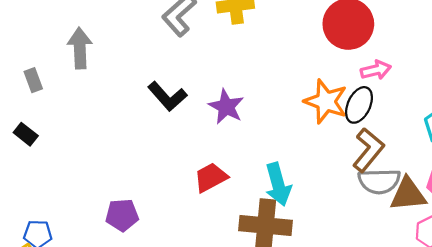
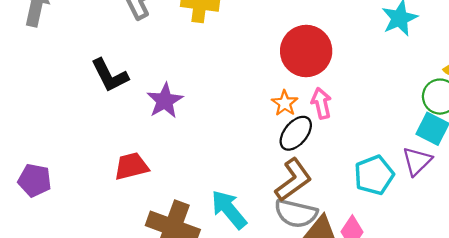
pink arrow: (376, 70) -> (321, 103), turned -104
orange star: (326, 101) -> (285, 103), moved, size x0.6
cyan arrow: (278, 184) -> (229, 209), moved, turned 141

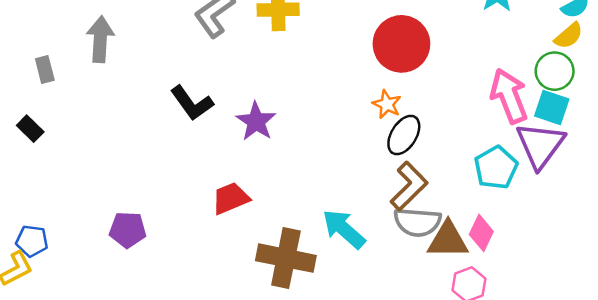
pink arrow: (321, 103) -> (509, 96), moved, size x1.6
purple triangle: (417, 161) -> (540, 145), size x1.5

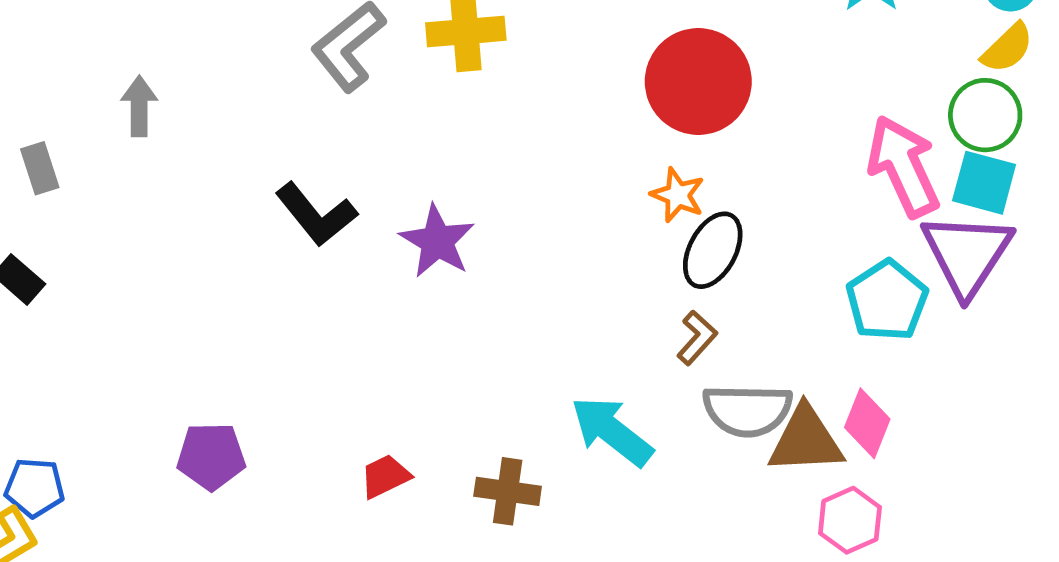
gray arrow: (100, 39) -> (139, 106), size x0.7
brown L-shape: (409, 186) -> (697, 338), moved, size x0.6
red trapezoid: (231, 198) -> (385, 476), moved, size x0.7
brown cross: (286, 258) -> (508, 491), size x0.6

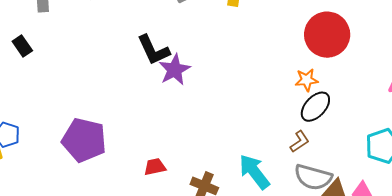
orange star: (678, 195) -> (307, 80), turned 30
purple star: (437, 241) -> (175, 70), moved
purple pentagon: (211, 456) -> (84, 140), size x1.5

